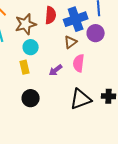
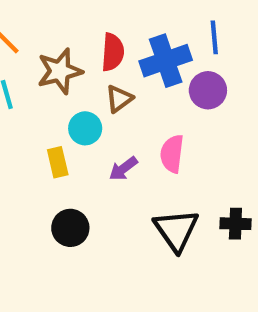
brown triangle: (71, 42) -> (119, 99), moved
cyan circle: (31, 47) -> (85, 128), moved
black triangle: (81, 99) -> (176, 230), turned -45

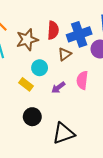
brown triangle: (119, 99) -> (65, 54), moved
yellow rectangle: (58, 162) -> (26, 84), turned -40
black triangle: (176, 230) -> (64, 133), moved, turned 45

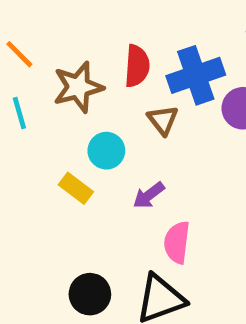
brown triangle: (65, 54) -> (163, 120), turned -32
pink semicircle: (82, 80) -> (177, 242), moved
black circle: (32, 117) -> (90, 294), moved

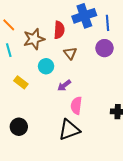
blue cross: (196, 75) -> (84, 16), moved
yellow rectangle: (76, 188) -> (21, 82), moved
black circle: (90, 294) -> (19, 127), moved

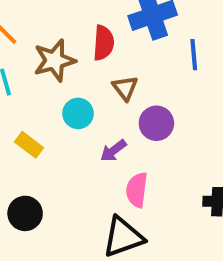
blue line: (108, 23) -> (194, 55), moved
purple circle: (104, 48) -> (156, 123), moved
black circle: (19, 127) -> (25, 213), moved

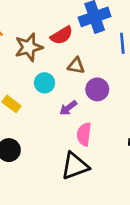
red semicircle: (104, 43) -> (62, 35), turned 55
brown triangle: (125, 88) -> (76, 66), turned -42

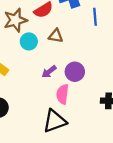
cyan circle: (44, 83) -> (29, 41), moved
purple circle: (97, 89) -> (75, 72), moved

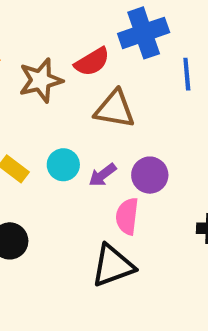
brown triangle: (56, 36) -> (115, 109), size x1.5
cyan circle: (29, 41) -> (63, 165), moved

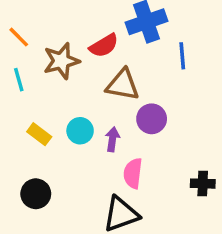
purple arrow: (102, 175) -> (112, 139), turned 135
purple circle: (150, 175) -> (152, 119), moved

